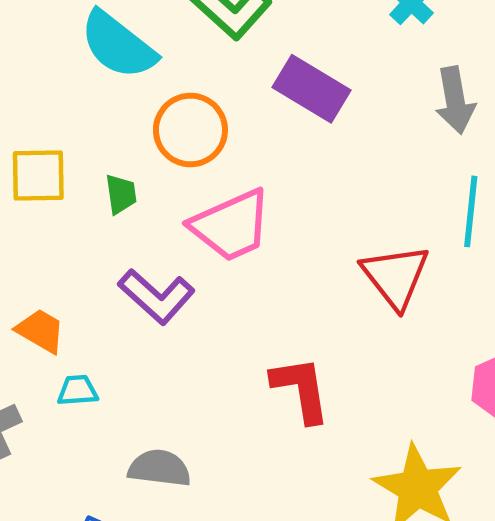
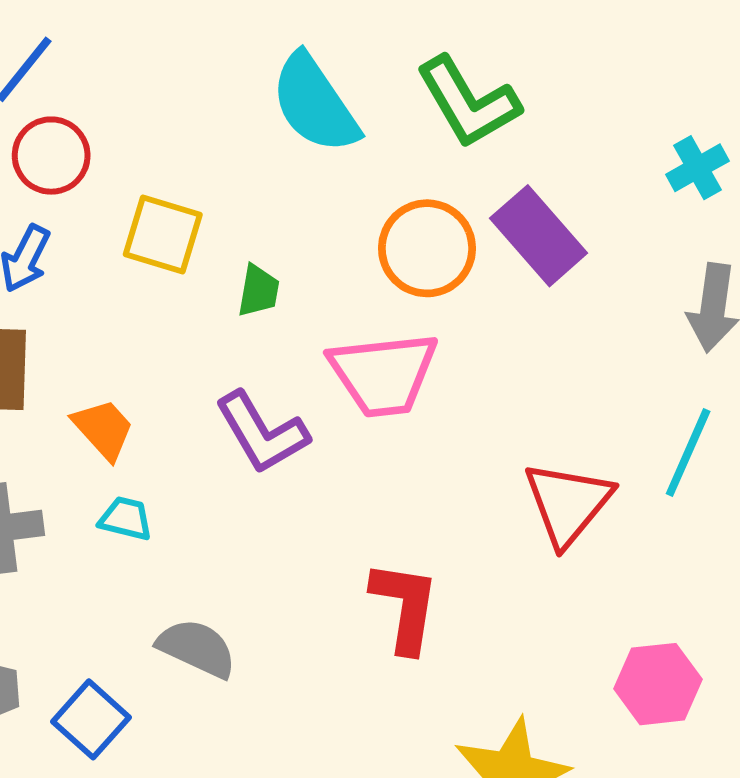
orange circle: (190, 130) -> (427, 248), moved

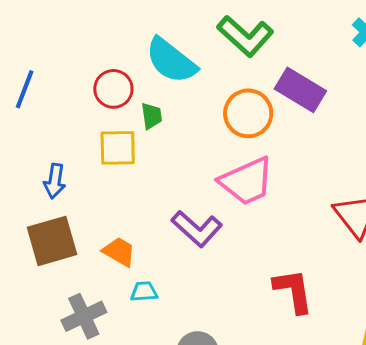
red circle: (51, 156) -> (113, 89), moved
green trapezoid: (258, 291) -> (152, 116), moved

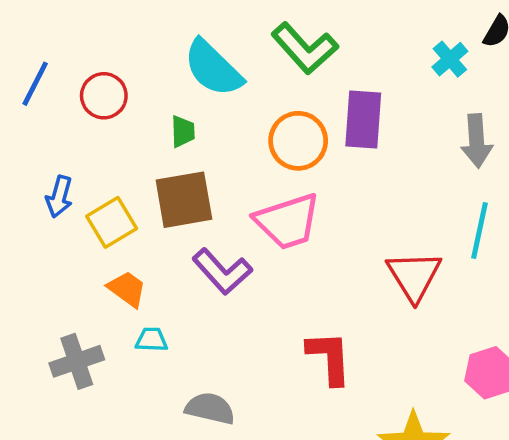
red circle: (113, 89) -> (104, 96), moved
purple rectangle: (300, 90) -> (363, 119), turned 57
yellow square: (118, 148) -> (112, 222), moved, turned -36
brown square: (52, 241) -> (184, 200), moved

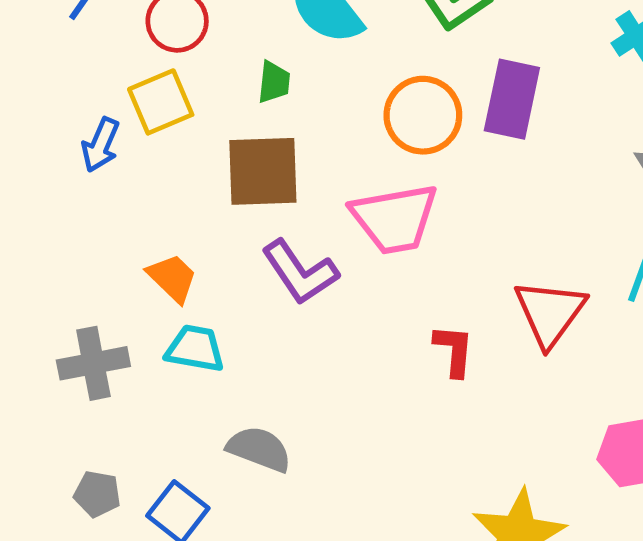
yellow square: (112, 222) -> (161, 102), moved
cyan trapezoid: (151, 340) -> (195, 349), size x1.4
red L-shape: (329, 358) -> (454, 350), moved, size x0.7

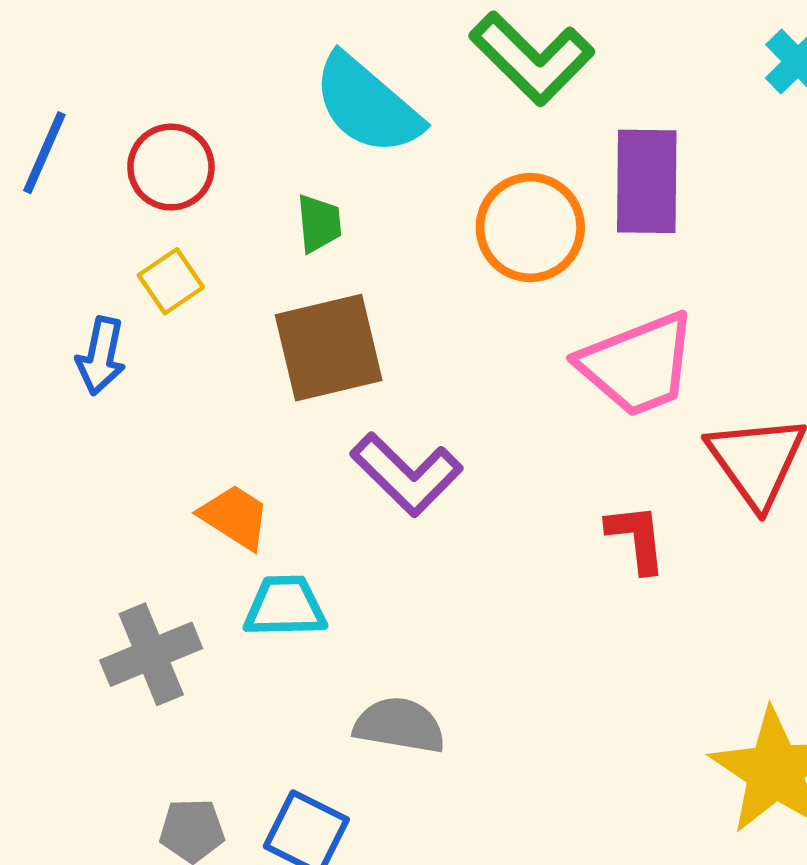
yellow square: (161, 102) -> (171, 281), size x0.7
pink trapezoid: (395, 219) -> (638, 365), moved

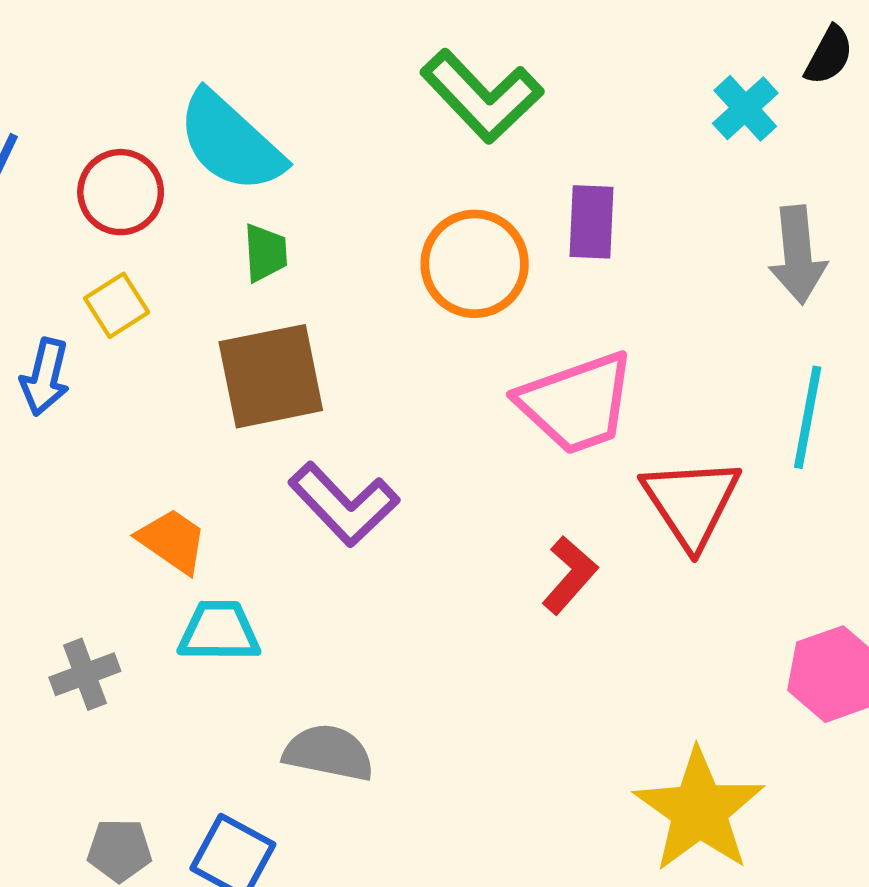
cyan semicircle: (367, 105) -> (230, 142), moved
purple rectangle: (647, 181) -> (592, 222), size x0.7
red L-shape: (637, 538) -> (570, 575), turned 46
gray cross: (151, 654) -> (85, 674), size x0.7

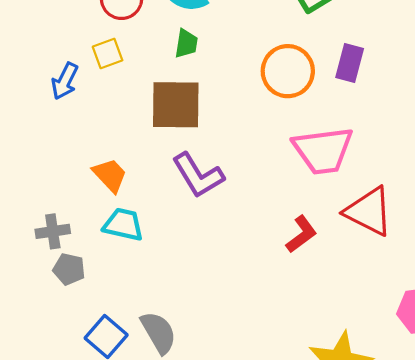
red triangle: (691, 503) -> (369, 211), turned -42
gray semicircle: (329, 753) -> (159, 332), moved, turned 36
gray pentagon: (120, 850) -> (69, 269), moved

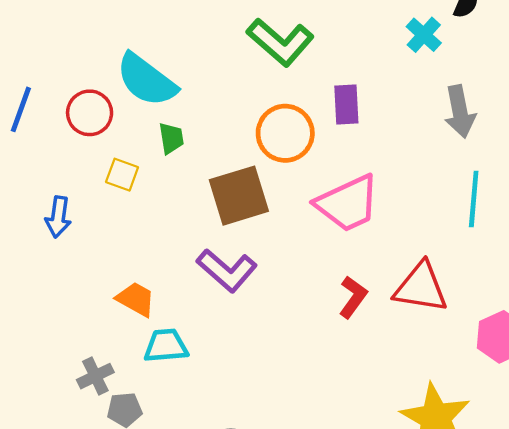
yellow square: (108, 53) -> (122, 175), moved, turned -32
brown square: (176, 105) -> (239, 196), moved
red triangle: (369, 211) -> (421, 287), moved

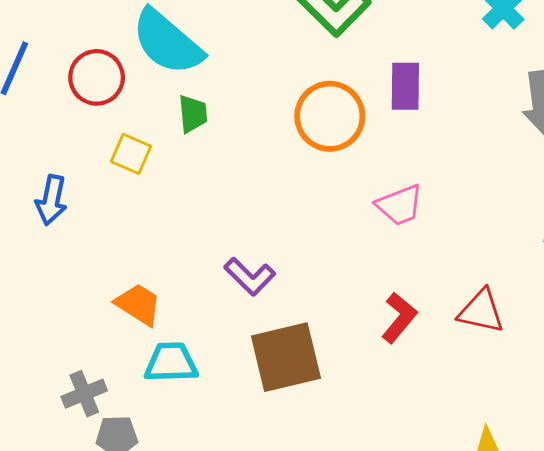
brown square: (239, 196) -> (286, 357), moved
pink trapezoid: (348, 203) -> (400, 205), size x0.6
purple L-shape: (227, 270) -> (250, 276), size x0.7
red triangle: (421, 287) -> (481, 311), size x0.7

